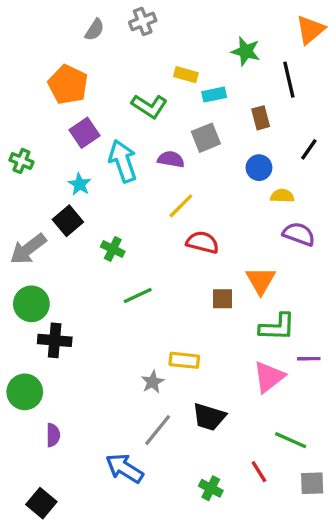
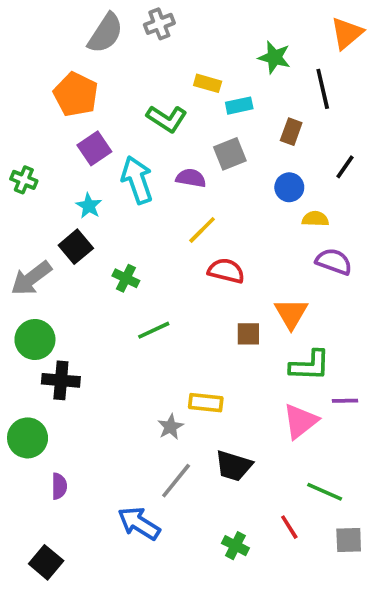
gray semicircle: (95, 30) -> (106, 33), size x1.6
brown rectangle: (261, 118) -> (291, 132), turned 35

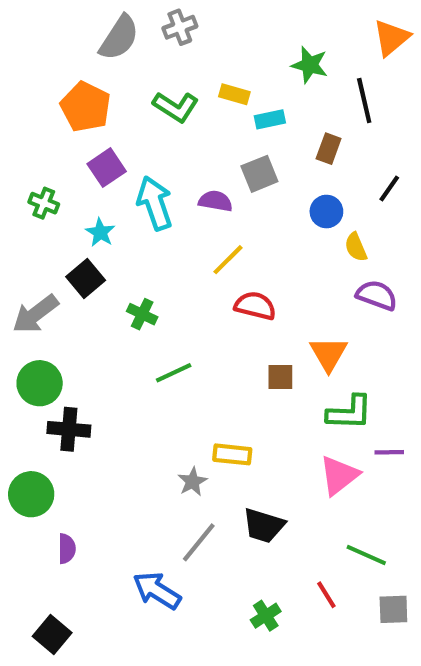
green L-shape: (167, 119) -> (176, 107), moved
green cross: (24, 180) -> (44, 203), moved
yellow semicircle: (315, 219) -> (356, 247), turned -115
green cross: (235, 546) -> (266, 616), turned 30

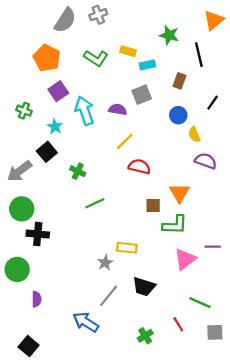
green L-shape: (349, 413) -> (175, 225), moved

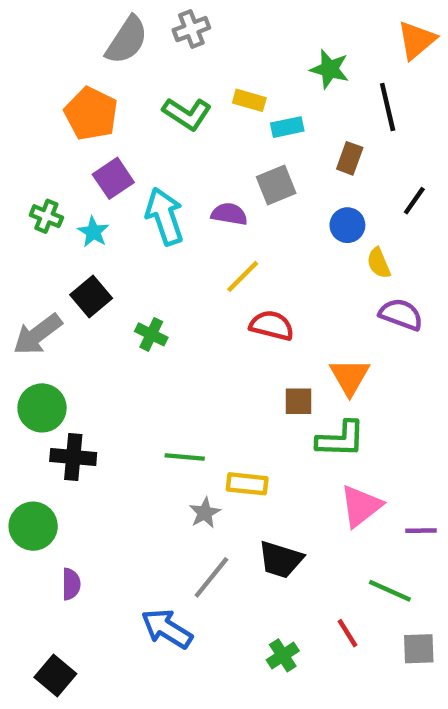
cyan star: (55, 127) -> (93, 232), moved
green line: (95, 203) -> (185, 457), moved, turned 30
purple line: (213, 247) -> (421, 531), moved

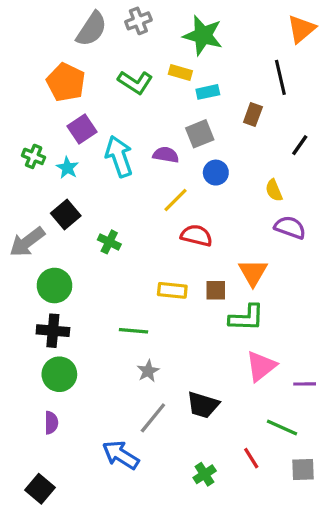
green star: (330, 69) -> (203, 35), moved, size x1.4
blue circle: (347, 225) -> (216, 173), moved
green circle: (42, 408) -> (54, 286), moved
yellow rectangle: (247, 484) -> (172, 290), moved
green circle: (33, 526) -> (59, 374), moved

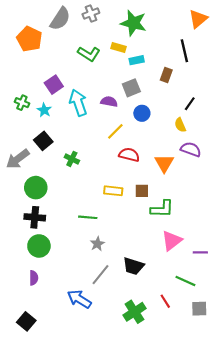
orange pentagon: (66, 82) -> (29, 39), moved
black line: (300, 145) -> (190, 104), moved
orange triangle: (253, 273) -> (164, 163), moved
green cross: (205, 474) -> (134, 312), size x1.5

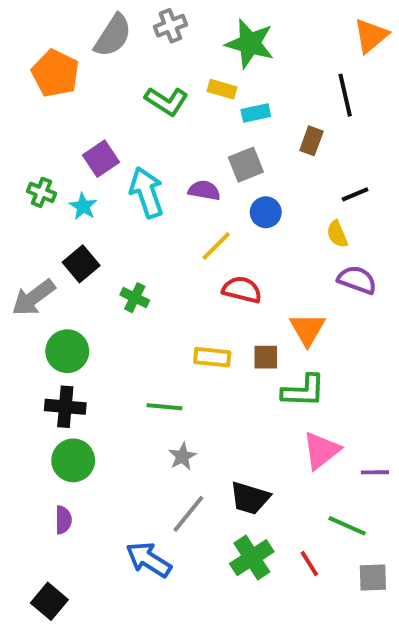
black line: (190, 104) -> (355, 194), turned 32
orange triangle: (164, 163) -> (307, 329), moved
green cross: (134, 312) -> (252, 558), moved

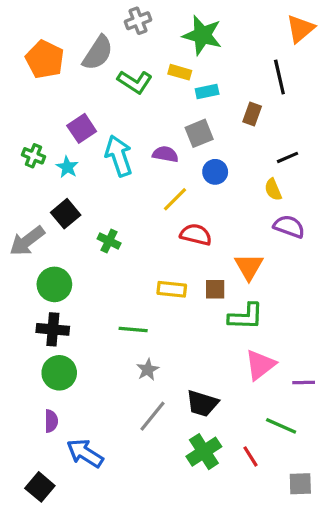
gray semicircle: (113, 36) -> (98, 53), moved
blue arrow: (149, 560) -> (85, 453), moved
gray square: (373, 577) -> (300, 484), moved

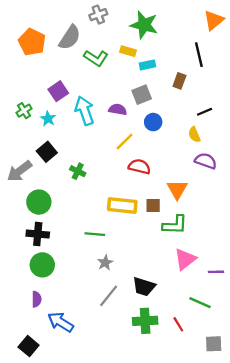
green cross: (33, 156) -> (24, 111), turned 35
yellow rectangle: (172, 289) -> (122, 205), size x1.4
green cross: (204, 452) -> (145, 321), turned 30

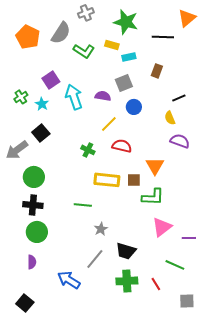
black line: (199, 55) -> (163, 37), moved, turned -75
green cross: (78, 171) -> (88, 150), moved
gray star: (105, 263) -> (101, 229), moved
blue arrow: (61, 322) -> (69, 280), moved

